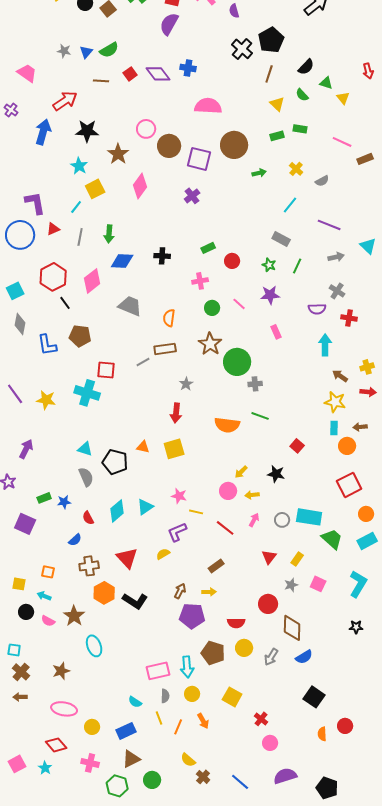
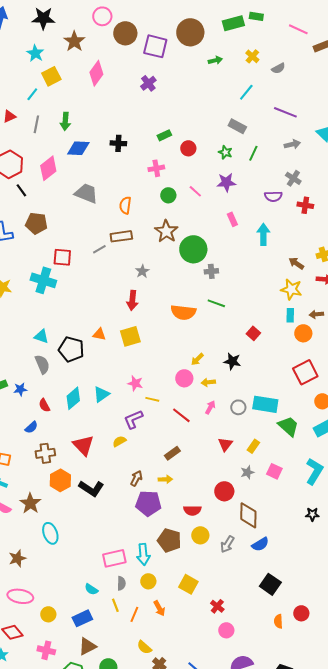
green rectangle: (277, 136) -> (233, 23), size x1.5
cyan arrow: (325, 345) -> (263, 234), moved

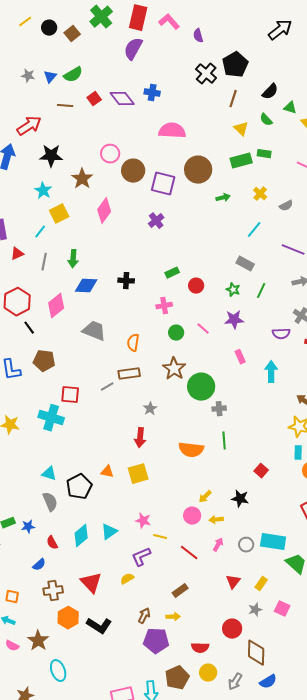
green line: (216, 303) -> (224, 441), turned 66
black pentagon: (71, 349) -> (79, 487), turned 30
brown pentagon: (169, 540) -> (177, 678), turned 30

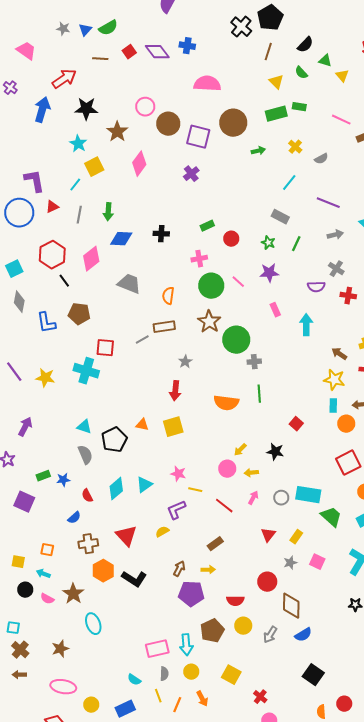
green circle: (176, 333) -> (211, 286), size x1.6

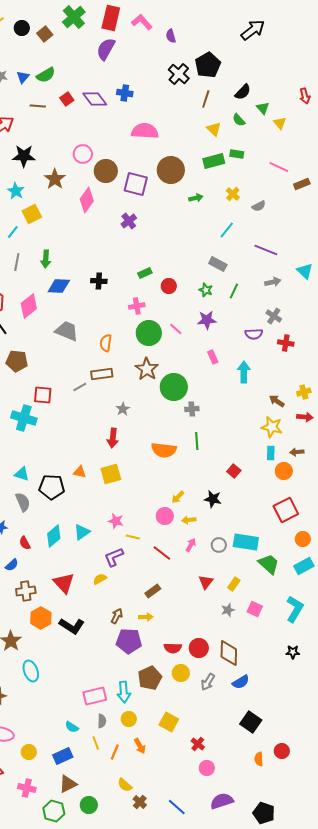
green triangle: (325, 61) -> (263, 108), turned 32
pink diamond: (139, 164) -> (87, 200), moved
black pentagon: (114, 440) -> (52, 487), turned 30
red circle: (267, 582) -> (199, 648), moved

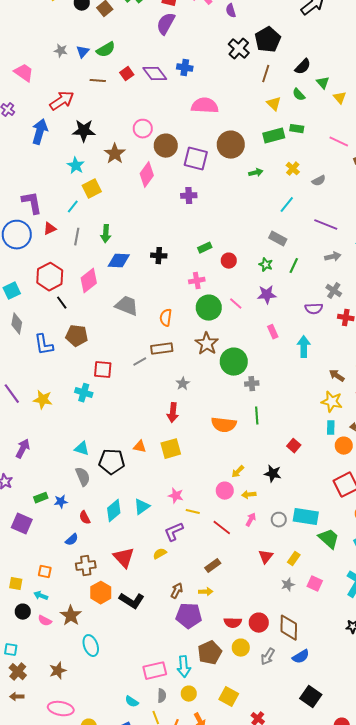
purple cross: (129, 221) -> (189, 196), turned 35
cyan cross: (24, 418) -> (84, 393), size x0.7

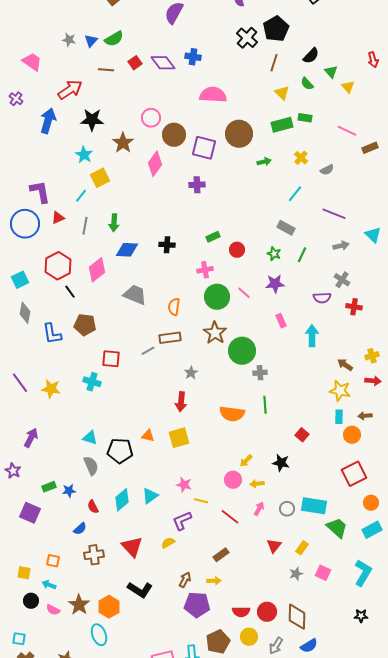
orange hexagon: (101, 593) -> (109, 607), moved

